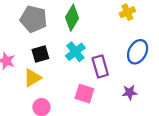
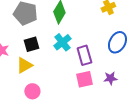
pink square: (84, 94) -> (84, 79), moved, turned -30

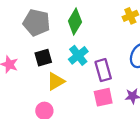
yellow triangle: (24, 65) -> (56, 81), moved

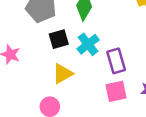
black square: (43, 58) -> (59, 39), moved

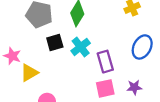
yellow triangle: (63, 74) -> (29, 73), moved

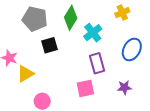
cyan cross: (81, 47) -> (93, 33), moved
pink square: (105, 88) -> (85, 88), moved

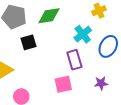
green diamond: (71, 18) -> (49, 16), turned 50
cyan cross: (93, 33) -> (83, 34), moved

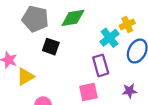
yellow cross: (99, 11) -> (127, 24), moved
black square: (28, 42) -> (51, 47), turned 35

